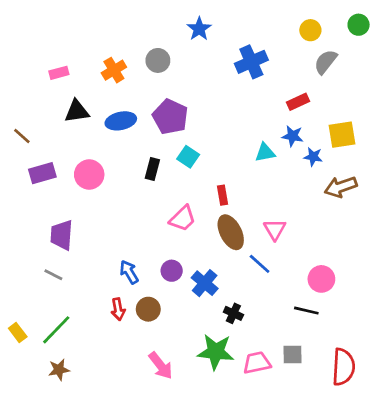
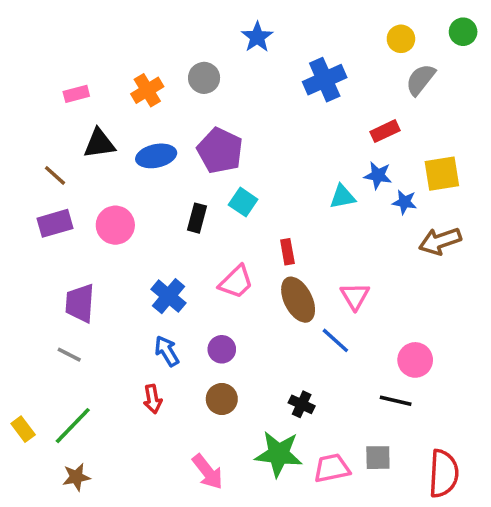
brown line: (22, 136) -> (55, 175), moved
blue cross: (205, 283) -> (169, 296), moved
brown circle: (148, 309) -> (222, 399), moved

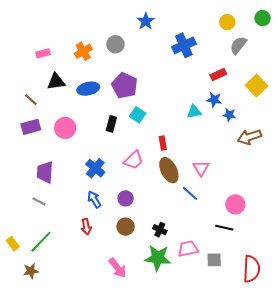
yellow square: (442, 174) -> (256, 86), moved, turned -35
black cross: (302, 404) -> (160, 230), moved
pink trapezoid: (332, 468) -> (188, 249), moved
brown star: (76, 477) -> (31, 271), moved

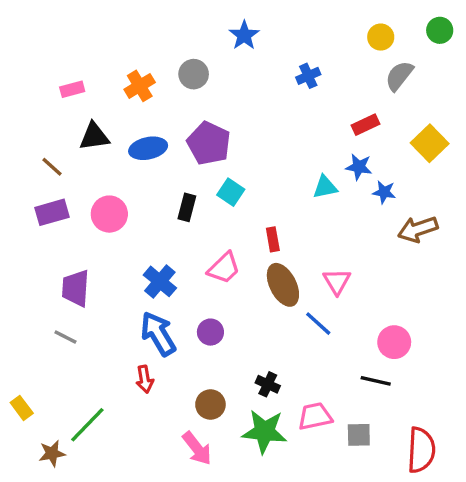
blue cross: (184, 45) -> (308, 76), size x0.6
blue arrow: (94, 199) -> (158, 334), size x1.5
brown circle: (126, 227) -> (210, 405), moved
green line: (41, 242) -> (87, 425), moved

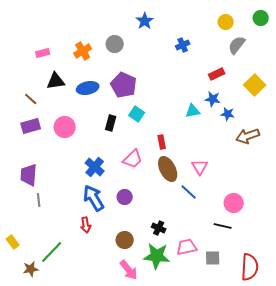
purple trapezoid: (76, 288) -> (29, 175), moved
gray line: (65, 337) -> (39, 200), turned 56
pink arrow: (197, 448) -> (129, 270), moved

